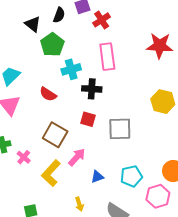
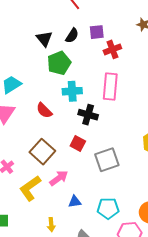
gray square: (120, 129) -> (107, 160), turned -30

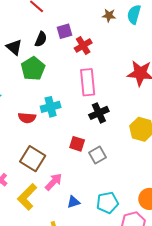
cyan cross: (72, 91) -> (51, 107), moved
red semicircle: (44, 110) -> (27, 118), turned -30
black cross: (88, 115) -> (99, 113), moved, turned -30
red square: (78, 144) -> (77, 144), moved
gray square: (107, 160) -> (98, 155), size x0.7

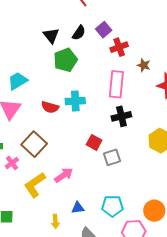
brown star: (109, 15) -> (144, 65), moved
purple square: (65, 31) -> (104, 30), turned -35
brown square: (33, 159) -> (34, 144), moved
blue triangle: (73, 202) -> (78, 208), moved

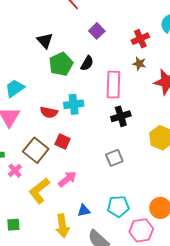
black semicircle: (79, 33) -> (87, 63), moved
red cross: (119, 47) -> (140, 39), moved
red square: (94, 142) -> (62, 141), moved
yellow arrow: (55, 221) -> (62, 226), size x1.6

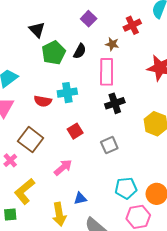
brown star: (139, 64) -> (112, 44), moved
red square: (62, 141) -> (75, 131), moved, turned 35
yellow L-shape: (39, 191) -> (25, 191), moved
cyan pentagon: (118, 206) -> (126, 188), moved

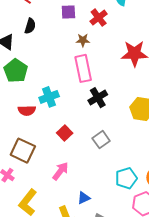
purple square: (89, 19) -> (68, 12), moved, turned -35
black semicircle: (80, 51) -> (30, 26), moved
green pentagon: (54, 53) -> (16, 71), moved

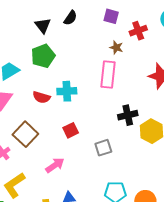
black cross: (98, 98) -> (128, 115), moved

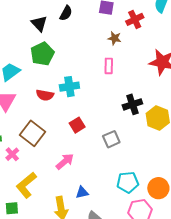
pink rectangle: (108, 74) -> (109, 66), size x0.6

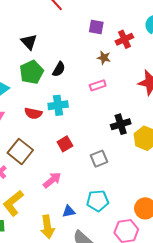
black semicircle: (66, 13) -> (59, 69), moved
pink rectangle: (109, 66) -> (98, 85), turned 70
cyan pentagon: (128, 182) -> (98, 201), moved

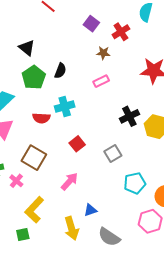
purple square: (96, 27) -> (91, 24), turned 35
cyan pentagon: (98, 201) -> (135, 183), moved

